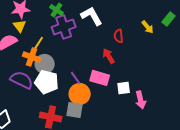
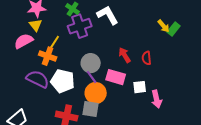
green rectangle: (169, 19) -> (174, 29), moved
red semicircle: (119, 36) -> (147, 58), moved
gray circle: (45, 64) -> (91, 63), moved

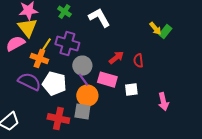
yellow triangle: (36, 25) -> (27, 28), size x1.5
purple cross: (80, 26) -> (67, 44), moved, turned 35
red arrow: (125, 55) -> (116, 58), turned 84
pink arrow: (157, 99) -> (163, 102), moved

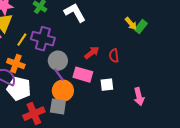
orange cross: (39, 59) -> (16, 64), moved
white pentagon: (54, 84) -> (19, 89), moved
red cross: (58, 119) -> (34, 114), turned -35

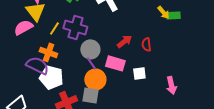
green rectangle: (141, 27) -> (173, 15), turned 48

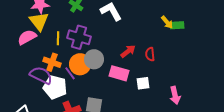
yellow line: (54, 28) -> (58, 38), turned -32
purple line: (91, 63) -> (70, 73), moved
orange circle: (95, 79) -> (80, 64), moved

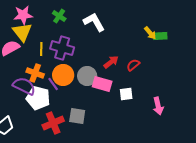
red semicircle: (150, 54) -> (133, 65), turned 56
gray circle: (94, 59) -> (87, 76), moved

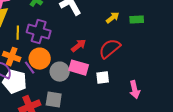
yellow arrow: (150, 33) -> (113, 18), moved, turned -88
red arrow: (111, 62) -> (79, 46), moved
red semicircle: (133, 65) -> (110, 49), size x1.6
gray circle: (87, 76) -> (60, 72), moved

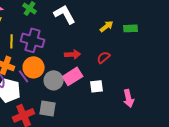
red arrow: (79, 46) -> (73, 54), turned 35
red semicircle: (110, 49) -> (104, 57), size x0.6
pink rectangle: (79, 68) -> (73, 76), turned -48

